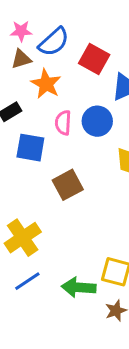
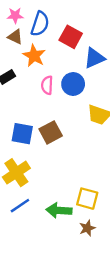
blue semicircle: (54, 42) -> (40, 24), turned -30
brown triangle: (21, 59) -> (15, 37), turned 42
blue square: (30, 148) -> (22, 134), moved

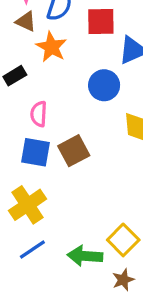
red square: (71, 37) -> (101, 21), turned -30
pink semicircle: (47, 85) -> (39, 114), moved
yellow square: (87, 199) -> (123, 240), turned 30

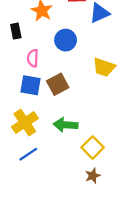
black rectangle: (15, 76) -> (16, 31), turned -70
blue circle: (104, 85) -> (66, 40), moved
green arrow: (85, 256) -> (66, 125), moved

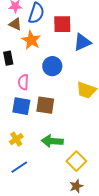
brown square: (58, 84) -> (45, 105), turned 36
yellow cross: (25, 123) -> (16, 139), size x0.6

